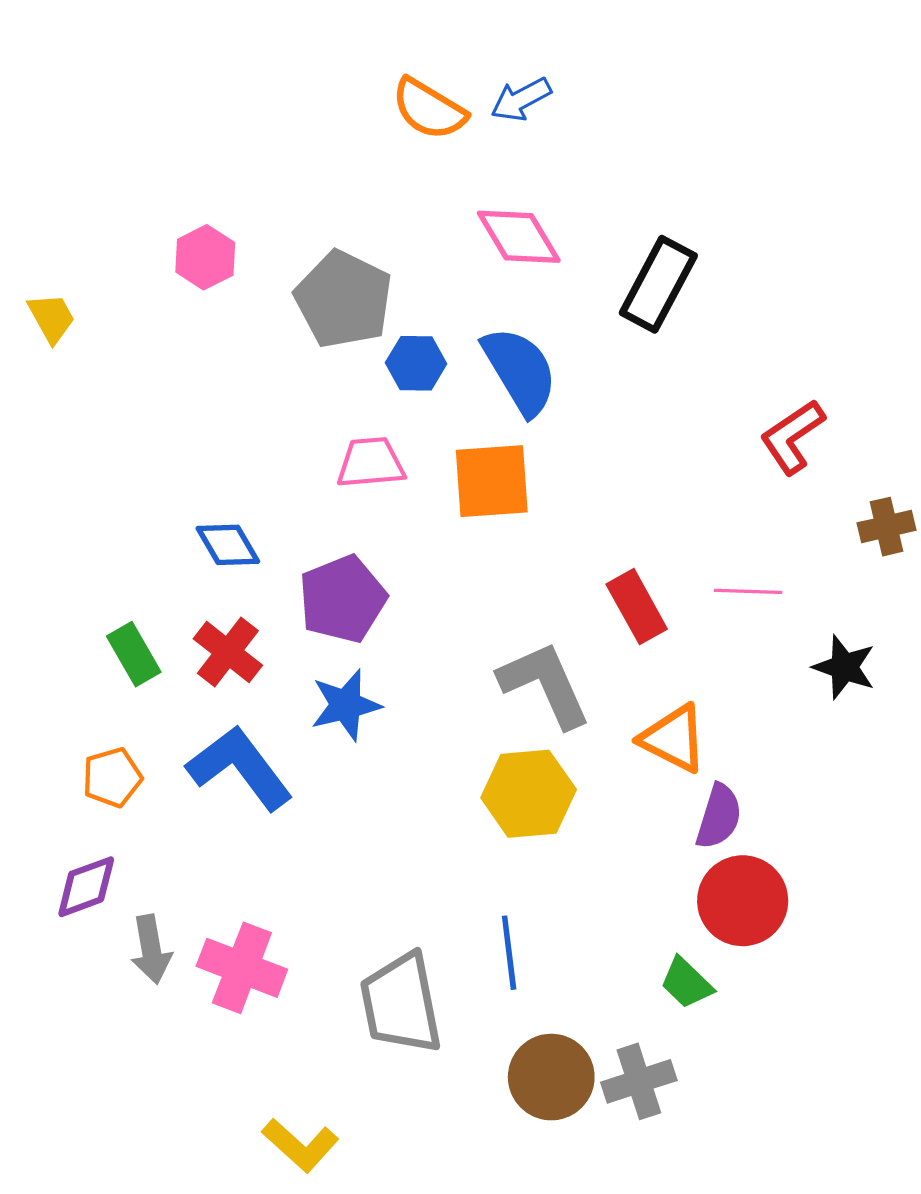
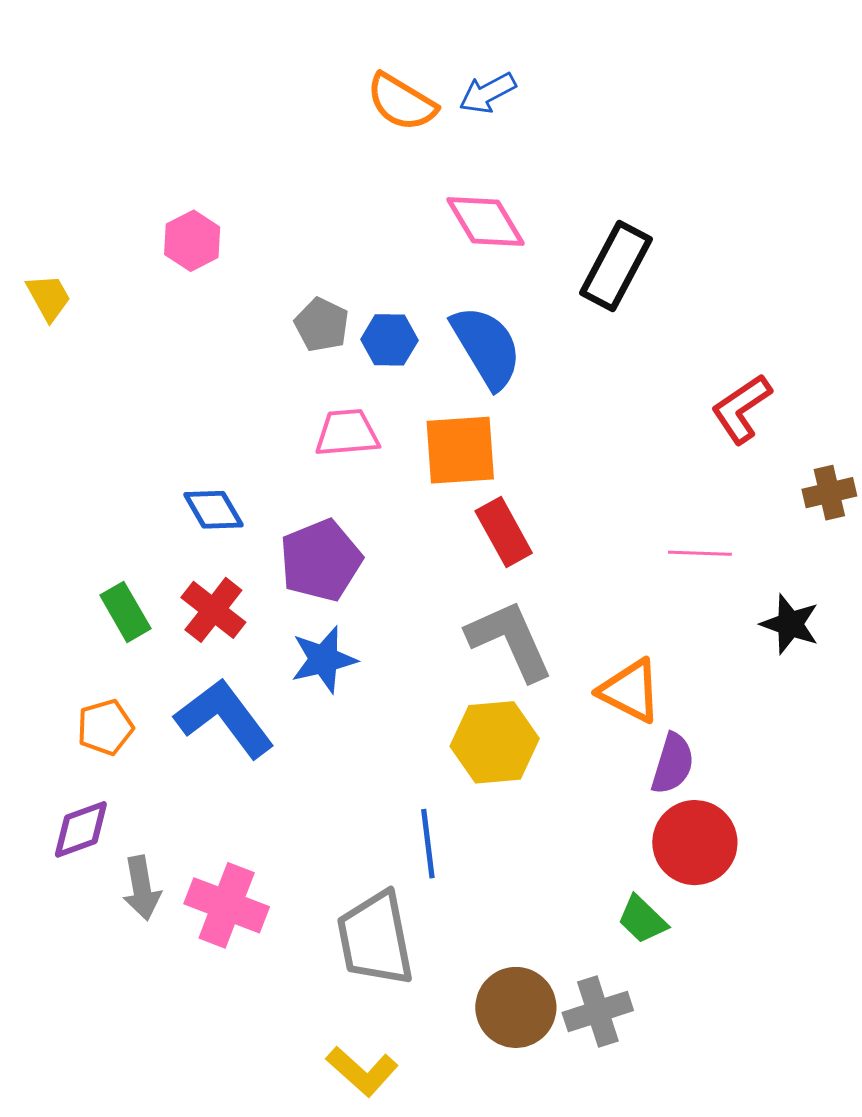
gray pentagon: (344, 299) -> (322, 325), moved, size x0.6
red rectangle: (637, 607) -> (504, 532), moved
blue line: (509, 953) -> (428, 844), moved
yellow L-shape: (300, 1145) -> (362, 1071), moved

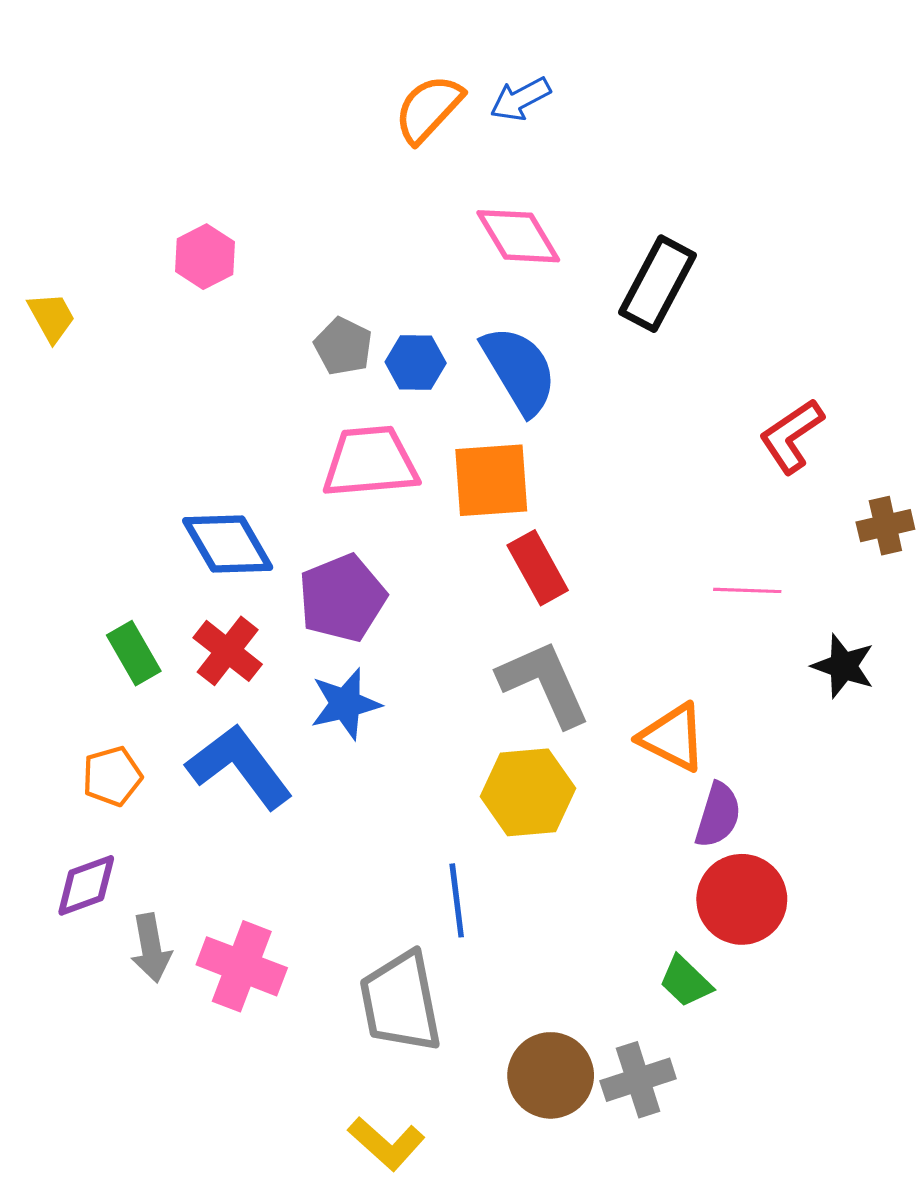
orange semicircle: (402, 102) -> (429, 109), turned 102
pink trapezoid: (347, 433) -> (370, 462), size x1.4
blue diamond: (213, 510) -> (228, 544), size x1.4

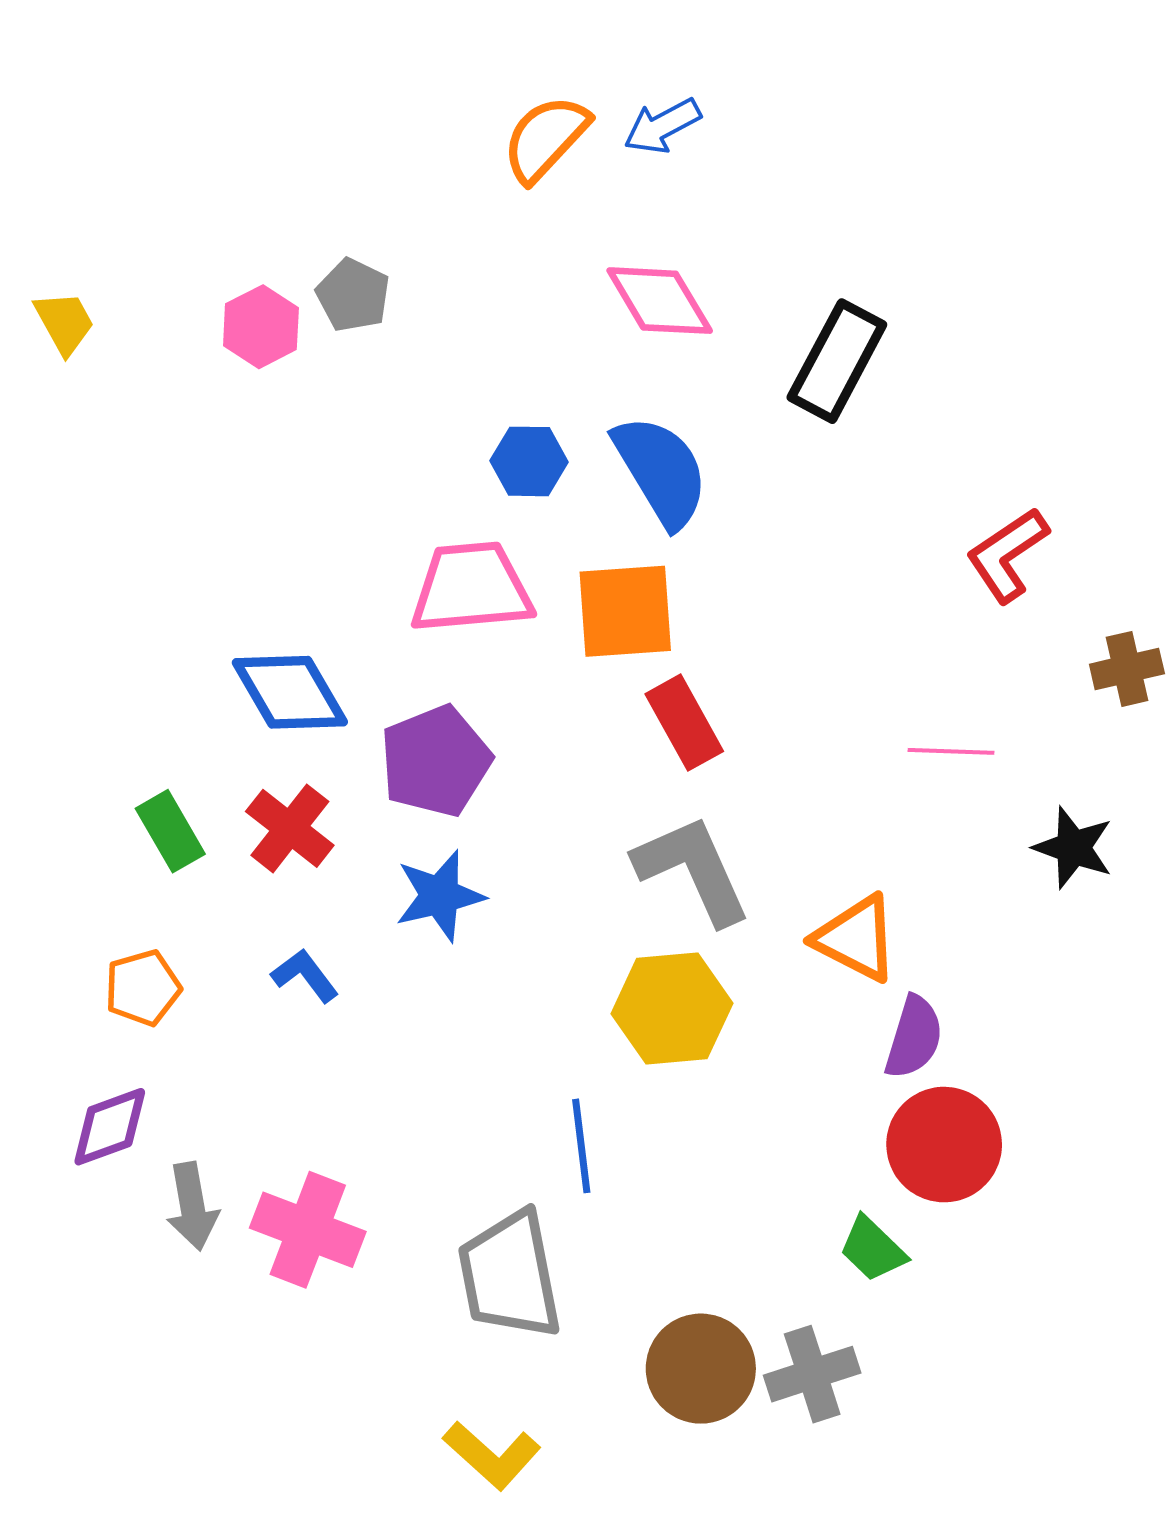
yellow trapezoid: (52, 317) -> (64, 323), moved
gray pentagon: (343, 346) -> (353, 295), moved
blue L-shape: (240, 766) -> (305, 975), size x0.5

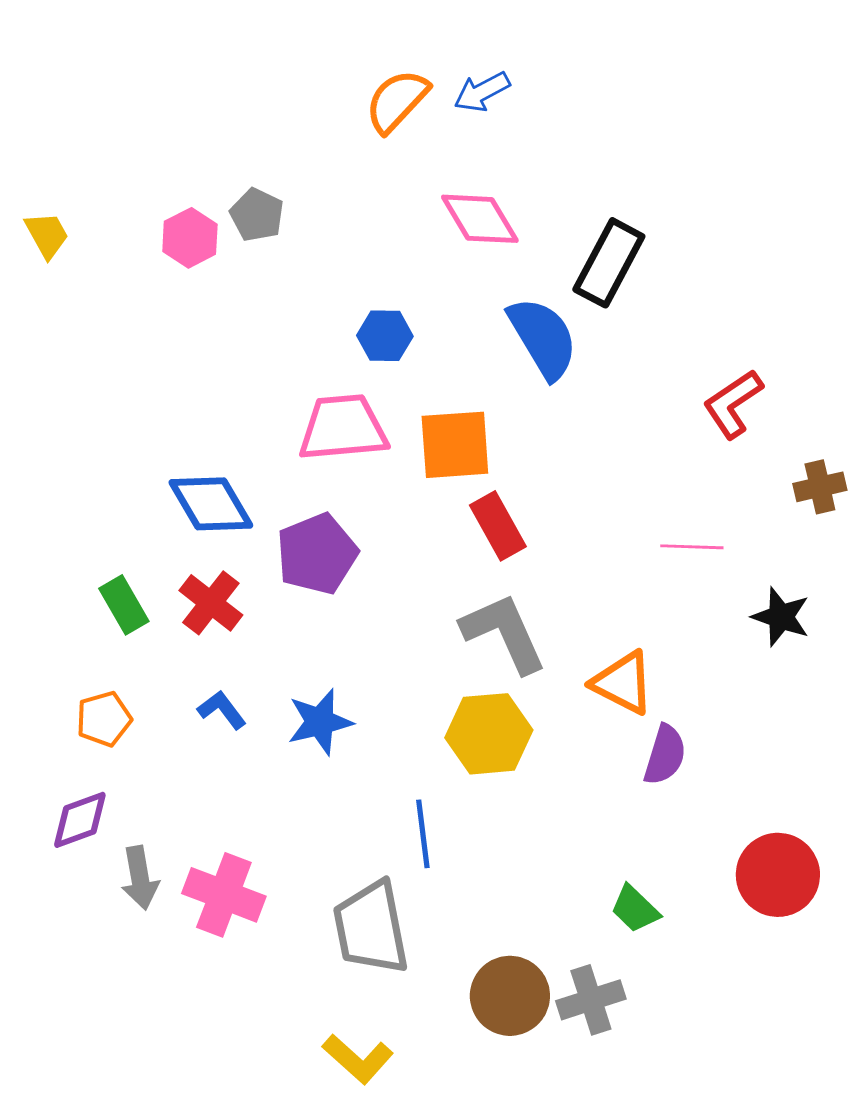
blue semicircle: (661, 471) -> (543, 338), moved
blue star: (440, 896) -> (320, 722), moved
red circle: (944, 1145) -> (778, 875), moved

